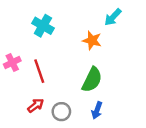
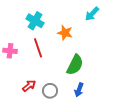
orange star: (92, 40) -> (65, 33), moved
pink cross: (12, 63) -> (10, 51), turned 32
red line: (39, 71) -> (38, 48), moved

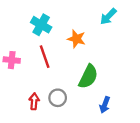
red arrow: (29, 86) -> (34, 101), turned -48
blue arrow: (79, 90) -> (105, 105), moved
gray circle: (50, 91) -> (58, 98), moved

